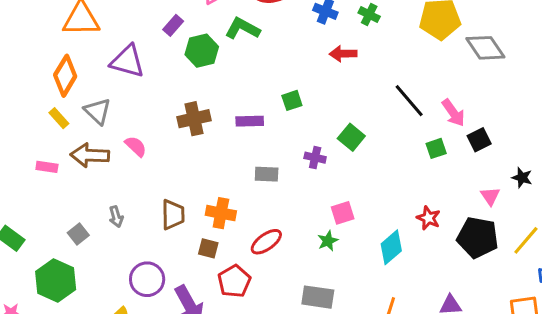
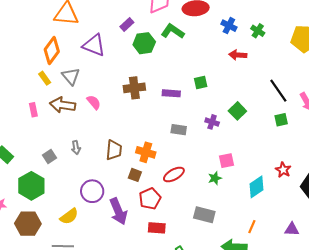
green square: (436, 148) -> (281, 120), moved
pink rectangle: (47, 167) -> (33, 110), turned 64

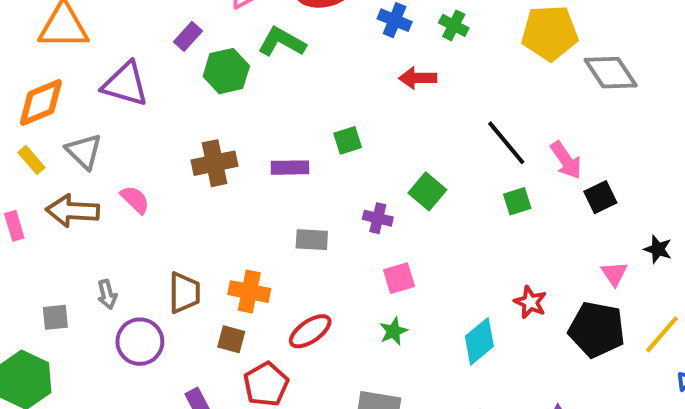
orange diamond: (52, 50) -> (41, 103), turned 36
gray square: (50, 156) -> (55, 317), turned 32
pink square: (226, 161) -> (399, 278), moved
purple circle: (92, 191) -> (140, 342), moved

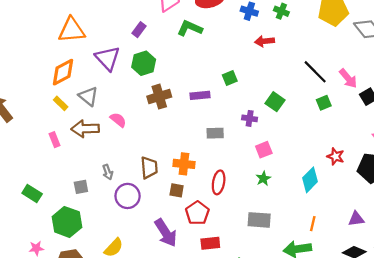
green hexagon: (226, 71) -> (144, 63), moved
purple triangle: (125, 84) -> (108, 58), turned 36
red ellipse: (310, 331) -> (219, 182), turned -40

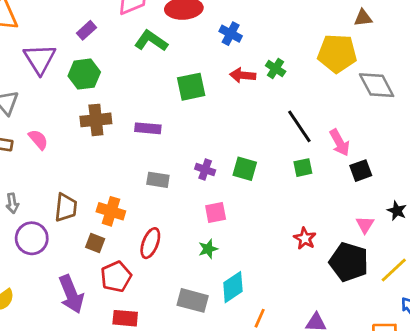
green cross: (281, 11) -> (276, 69), moved
green square: (230, 78) -> (191, 87), moved, size x1.5
green square: (275, 102) -> (245, 169), moved, turned -30
cyan diamond: (310, 180) -> (233, 287), moved

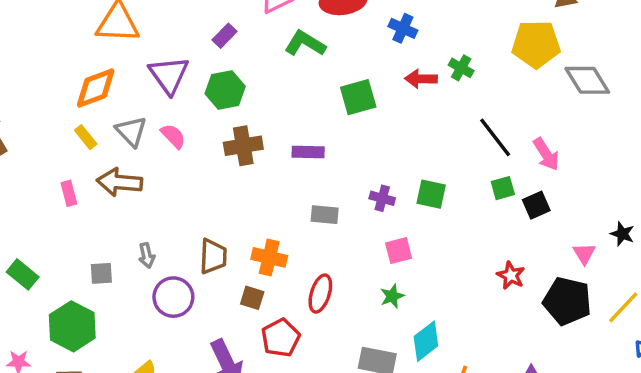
pink semicircle: (38, 140) -> (173, 136), moved
black square: (361, 171) -> (536, 205), moved

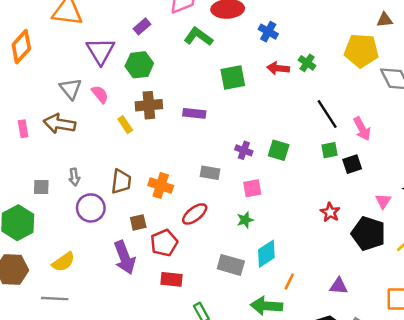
orange diamond: (96, 88) -> (21, 47), moved, turned -32
yellow rectangle: (86, 137) -> (125, 125), moved
gray rectangle: (325, 215) -> (210, 173), moved
red ellipse: (320, 294) -> (195, 214), turned 30
brown square: (252, 298) -> (138, 222), moved, turned -35

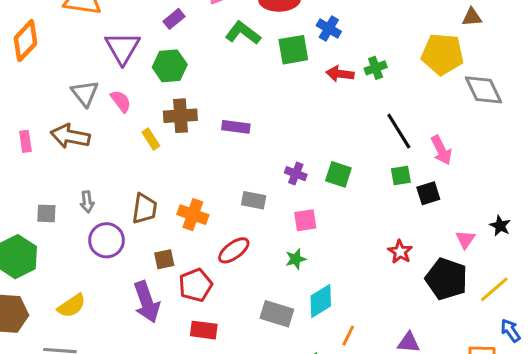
green cross: (307, 63) -> (376, 68), turned 35
green square: (233, 78) -> (293, 50), moved

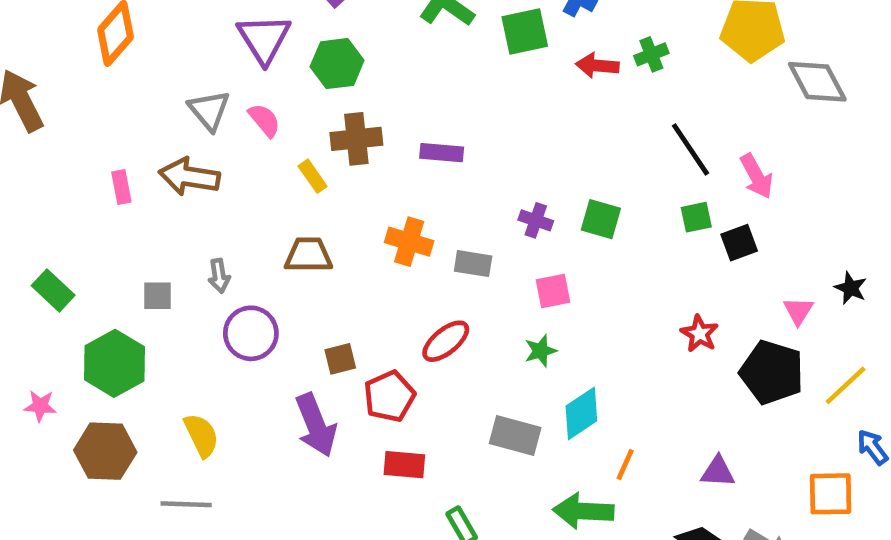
brown trapezoid: (144, 209) -> (308, 255), moved, turned -96
orange cross: (193, 215) -> (409, 242), moved
yellow semicircle: (72, 306) -> (201, 435), turned -80

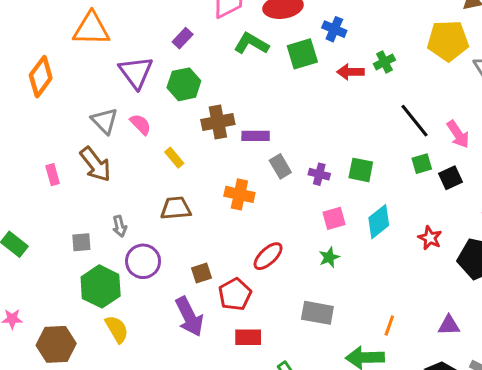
brown cross: (356, 139) -> (218, 122), moved
brown arrow: (189, 177) -> (95, 164), turned -132
gray rectangle: (473, 264) -> (280, 166), moved, turned 55
green hexagon: (114, 363) -> (101, 286), moved
cyan diamond: (581, 413) -> (379, 222), moved

